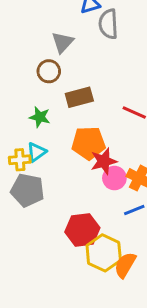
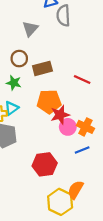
brown circle: (49, 71) -> (19, 59), moved
yellow hexagon: (104, 253) -> (60, 202), moved

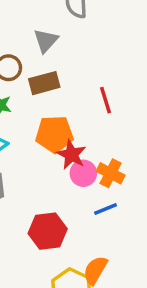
gray triangle: (30, 29) -> (46, 41), moved
red line: (82, 79) -> (105, 100), turned 49
red star: (60, 115) -> (71, 155), turned -30

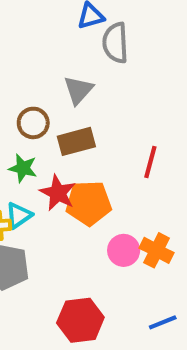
red line: (105, 100) -> (150, 162), turned 32
red star: (71, 155) -> (58, 193), moved
blue line: (105, 209) -> (163, 322), moved

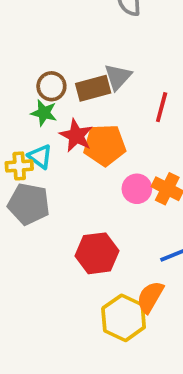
gray triangle: (78, 90) -> (118, 77), moved
brown circle: (33, 123) -> (51, 86), moved
cyan triangle: (19, 215) -> (40, 156), turned -48

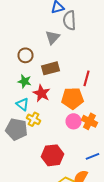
gray triangle: (118, 77) -> (52, 37), moved
brown circle: (51, 86) -> (26, 55), moved
orange pentagon: (105, 145) -> (72, 98), moved
yellow cross: (19, 166) -> (34, 119), moved, turned 32

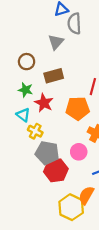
pink circle: (74, 121) -> (79, 152), moved
gray pentagon: (16, 129) -> (47, 153), moved

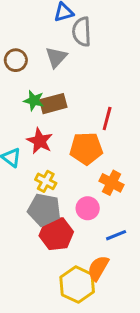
brown circle: (27, 62) -> (16, 60), moved
green star: (25, 90) -> (34, 101), moved
yellow cross: (35, 131) -> (46, 181), moved

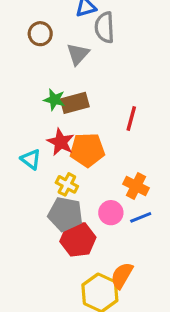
brown circle: (16, 60) -> (40, 34), moved
orange pentagon: (86, 148) -> (87, 150), moved
blue line: (116, 235) -> (141, 217), moved

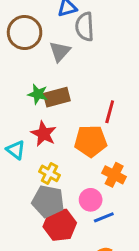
brown circle: (40, 34) -> (25, 32), size x1.5
orange pentagon: (87, 150) -> (91, 141), moved
blue line: (141, 217) -> (104, 217), moved

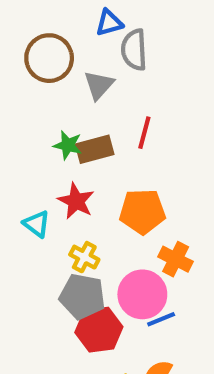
red line: (110, 112) -> (144, 133), moved
pink circle: (91, 200) -> (142, 294), size x1.5

